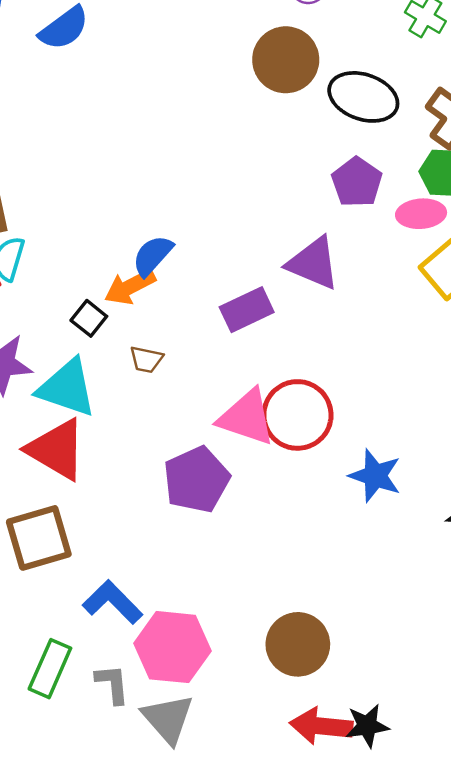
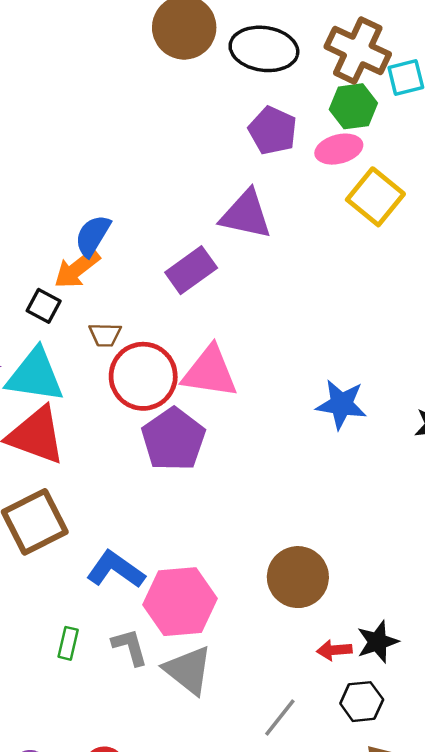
red circle: (297, 415) -> (143, 376), moved
green rectangle: (50, 669) -> (68, 643), size x0.6
red arrow: (321, 726) -> (334, 650), size x0.6

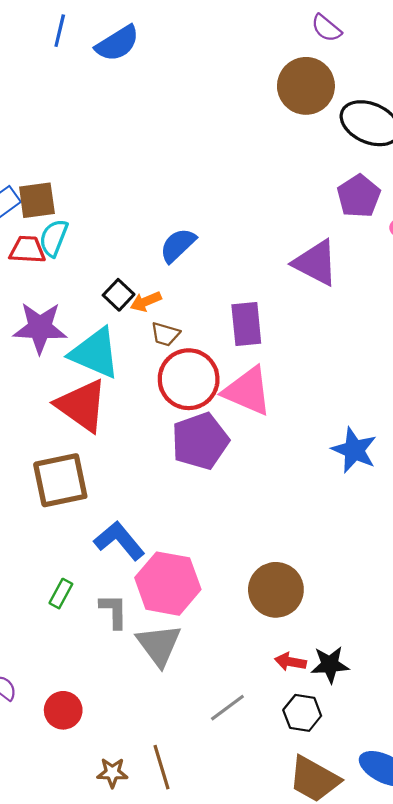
orange arrow: (77, 269) -> (146, 301), moved, size x0.7
purple rectangle: (191, 270) -> (246, 324), moved, turned -75

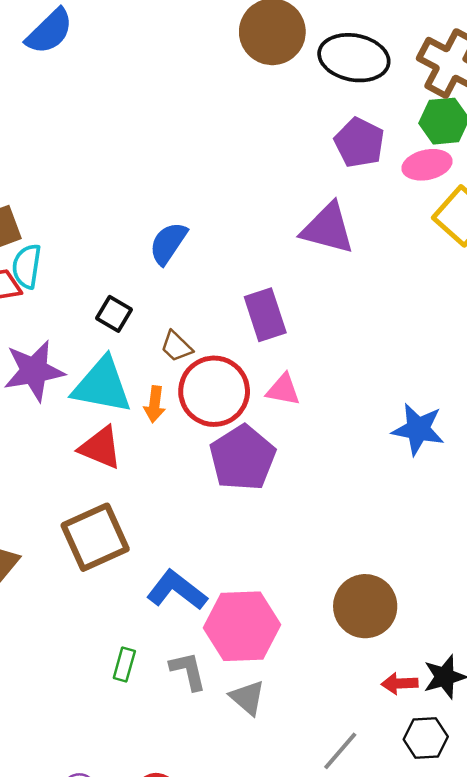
orange arrow: (146, 301) -> (155, 404), moved, turned -48
brown trapezoid: (165, 334) -> (176, 346), turned 40
pink triangle: (247, 391) -> (283, 390), size x0.6
red triangle: (82, 405) -> (100, 448), size x0.7
gray triangle: (159, 645) -> (247, 698), size x0.7

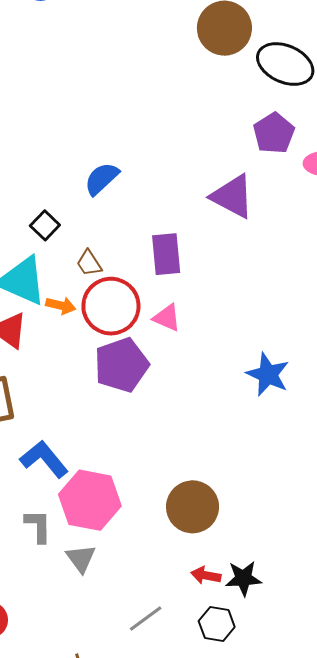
orange arrow: (155, 404) -> (61, 305), turned -96

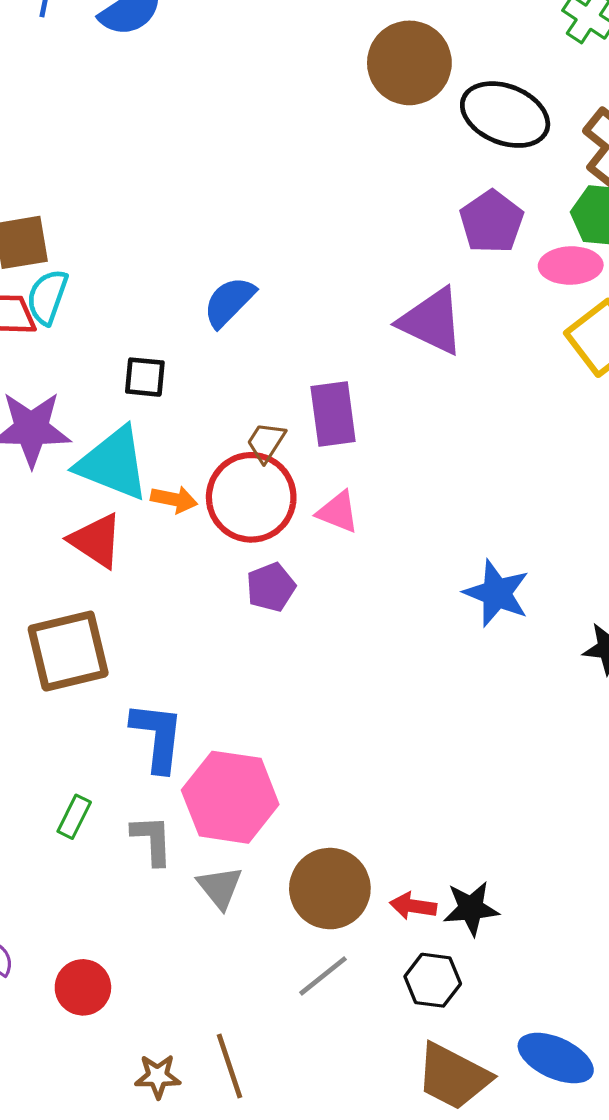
black square: (45, 225) -> (145, 377), turned -36
brown trapezoid: (89, 263) -> (266, 442), moved, turned 68
purple pentagon: (121, 365) -> (271, 587), size x0.6
blue L-shape: (44, 459) -> (157, 737), turned 48
brown circle: (193, 507) -> (330, 889), moved

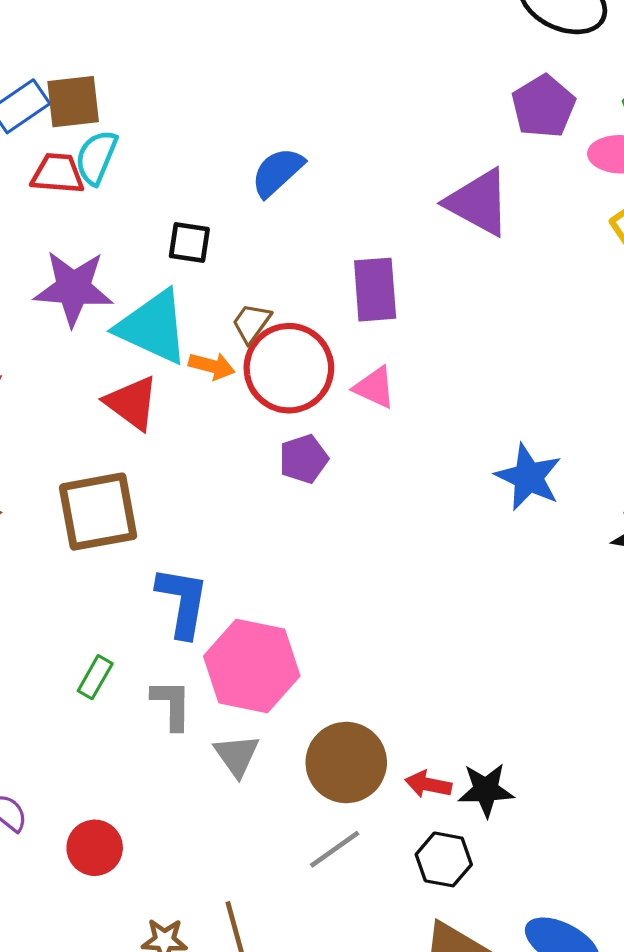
brown trapezoid: (266, 442) -> (251, 323), moved

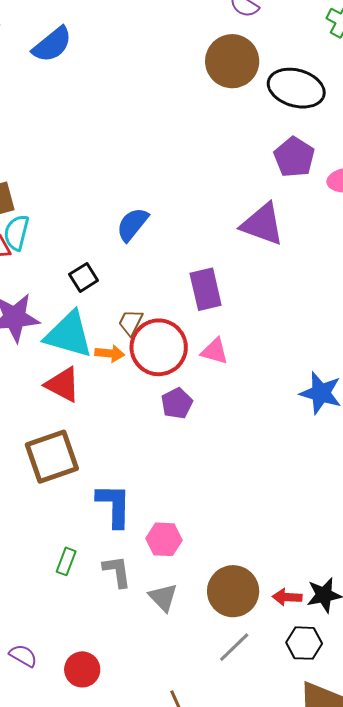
black square: (189, 242) -> (84, 277), turned -32
pink hexagon: (252, 666) -> (164, 539), size x0.6

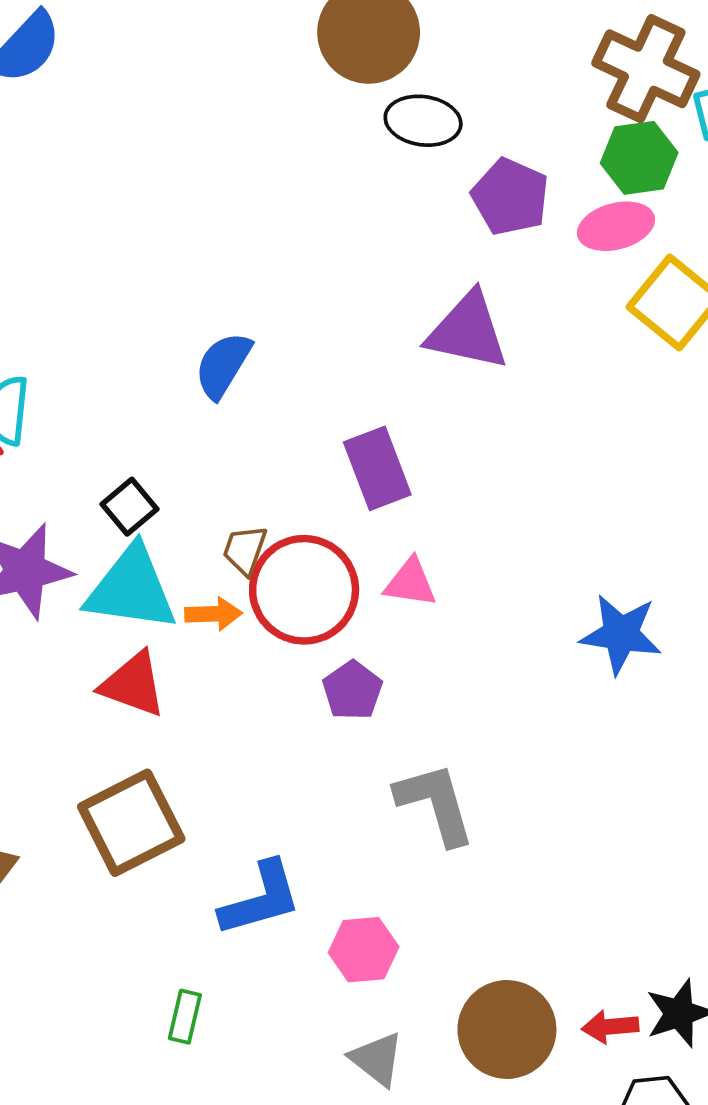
black ellipse: (296, 88) -> (423, 121), moved, size x0.7
black square: (84, 277) -> (129, 507), moved
blue L-shape: (114, 505) -> (261, 899), turned 81
gray L-shape: (117, 571) -> (435, 804), moved, size x1.4

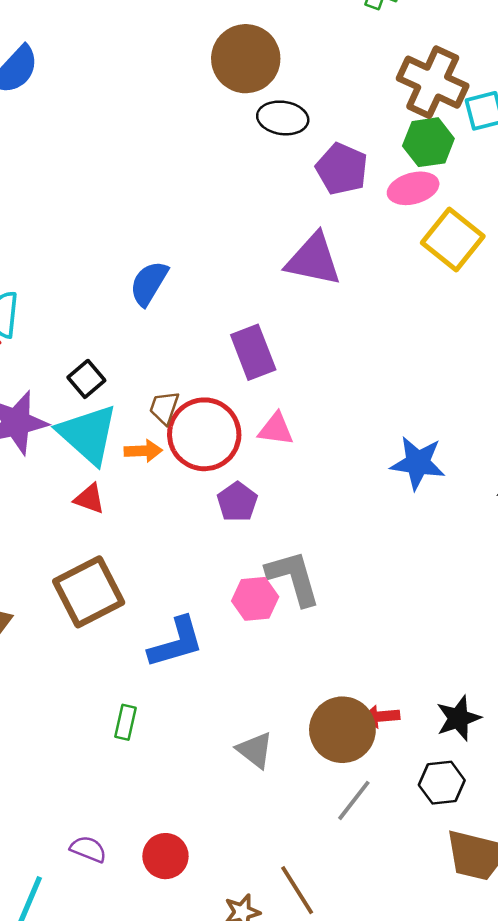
cyan triangle: (131, 589) -> (88, 434), turned 34
red triangle: (133, 684) -> (89, 499), size x0.7
pink hexagon: (364, 950) -> (255, 599), moved
red arrow: (610, 1027) -> (381, 716), moved

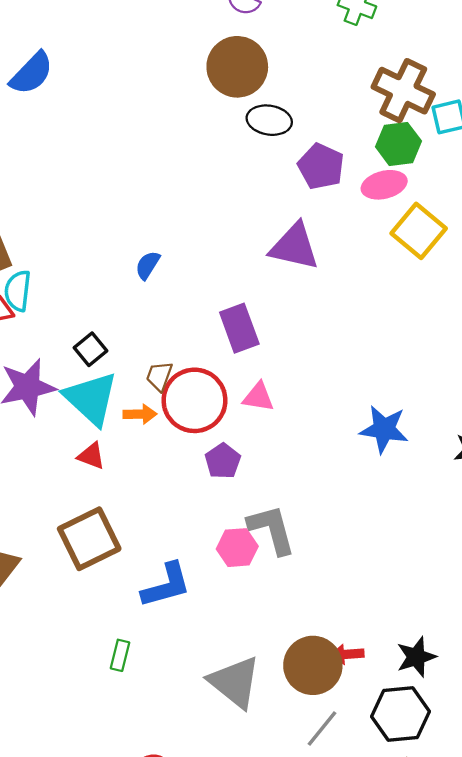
blue semicircle: (149, 283) -> (148, 265), size x0.7
gray triangle: (255, 750) -> (235, 682), size x1.6
black hexagon: (442, 783) -> (400, 714), size x1.4

